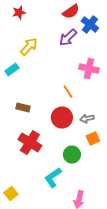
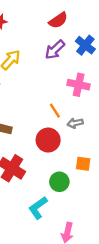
blue cross: (90, 24) -> (85, 45), moved
gray arrow: (87, 118) -> (75, 123), moved
orange square: (93, 138) -> (83, 164), turned 32

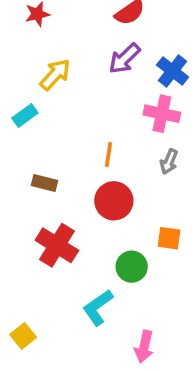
blue cross: (85, 45) -> (173, 71), moved
orange line: (55, 111) -> (109, 155), moved, turned 42
gray arrow: (75, 123) -> (169, 162), moved, turned -56

